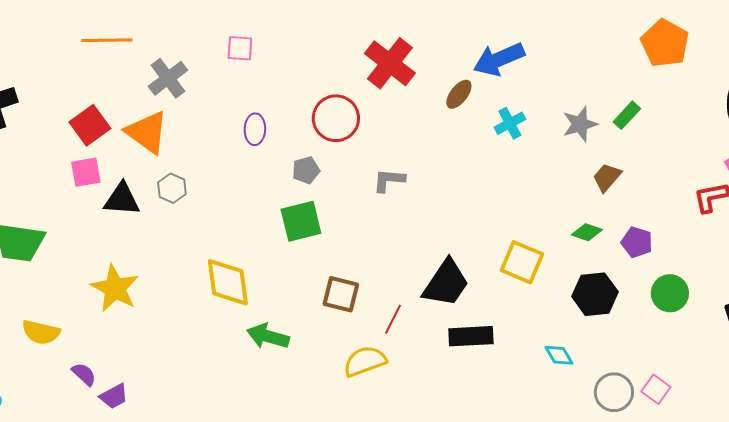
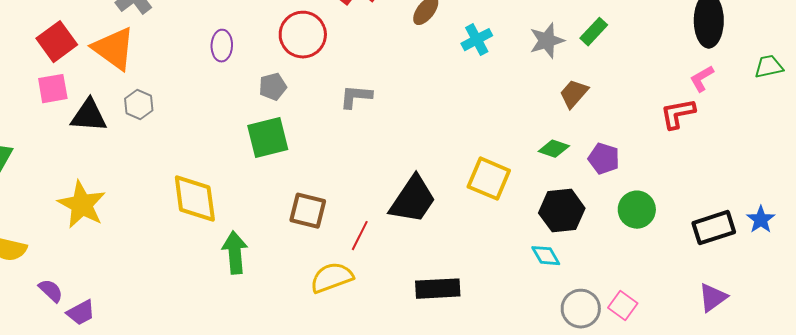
green arrow: (268, 336) -> (235, 253), turned 69
black rectangle: (471, 336) -> (438, 289), moved
cyan diamond: (559, 355) -> (546, 256), moved

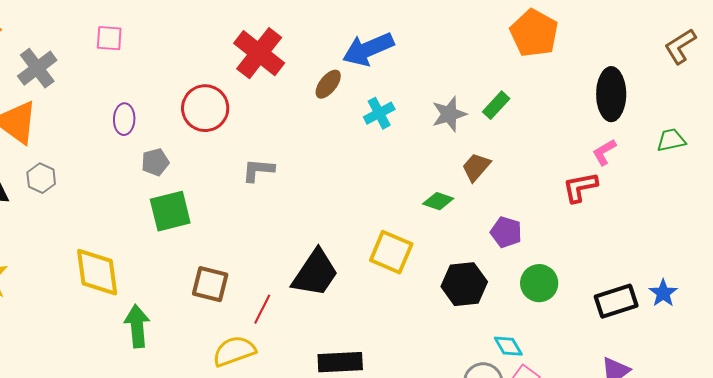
gray pentagon: (273, 87) -> (155, 162), moved
green diamond: (554, 149) -> (438, 201), moved
cyan diamond: (546, 256) -> (508, 346), moved

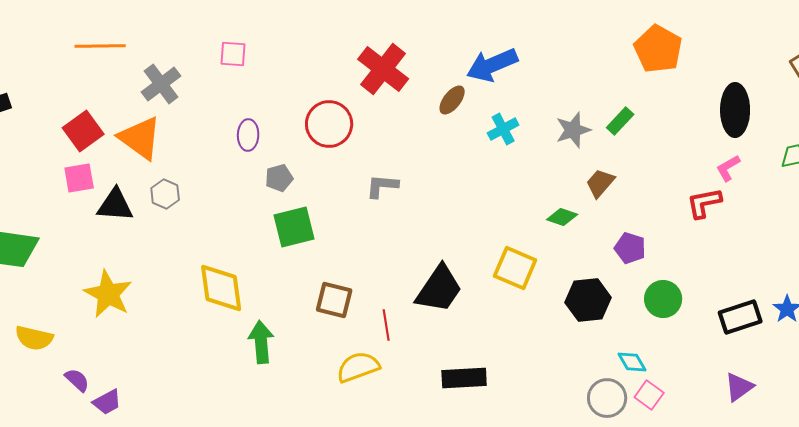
red line: (262, 309) -> (386, 325), turned -36

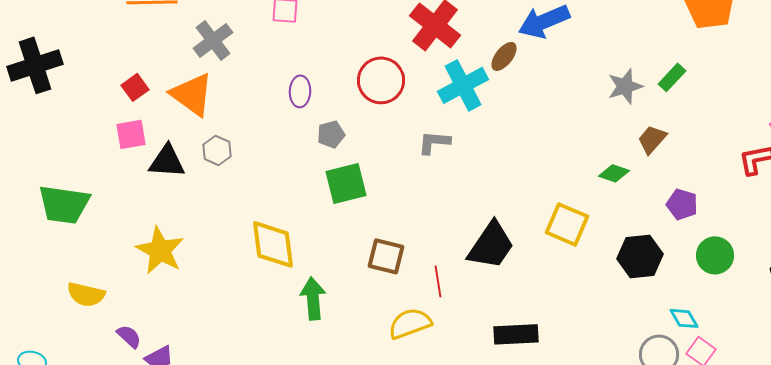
cyan cross: (503, 129) -> (463, 85), moved, size x1.6
red square: (83, 131) -> (135, 87), size x0.7

